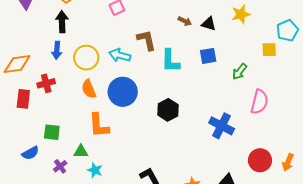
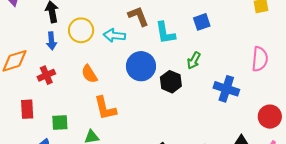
yellow circle: (86, 58) -> (81, 30), moved
green arrow: (240, 71) -> (194, 60), moved
blue circle: (123, 92) -> (141, 66), moved
red rectangle: (23, 99) -> (27, 109), moved

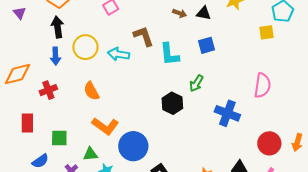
blue circle: (141, 66) -> (133, 146), moved
orange L-shape: (105, 108) -> (105, 126), turned -44

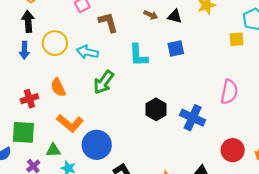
brown L-shape: (144, 36) -> (108, 22), moved
green arrow: (196, 83) -> (104, 82), moved, size x1.4
red cross: (48, 90) -> (29, 99), moved
black hexagon: (172, 103) -> (156, 109), moved
green square: (59, 138) -> (23, 132), size x1.4

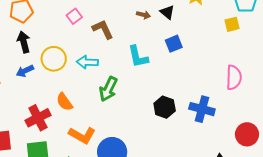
black triangle: (175, 16) -> (167, 12), turned 35
blue arrow: (24, 50) -> (25, 71), turned 72
red cross: (29, 99) -> (38, 118), size x1.4

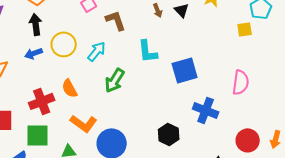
brown arrow: (143, 15) -> (158, 10), turned 48
blue square: (174, 44) -> (185, 70), moved, size x1.5
cyan arrow: (87, 62) -> (97, 51), turned 120
black hexagon: (165, 107) -> (169, 134), moved

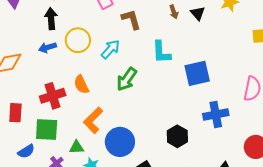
blue cross: (206, 110) -> (216, 115), turned -35
orange L-shape: (84, 123) -> (93, 120), turned 96

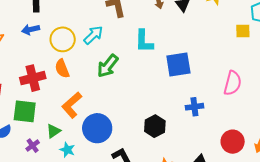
yellow circle: (78, 40) -> (63, 39), moved
blue cross: (216, 115) -> (194, 107), size x0.7
green triangle: (77, 147) -> (54, 131), turned -35

